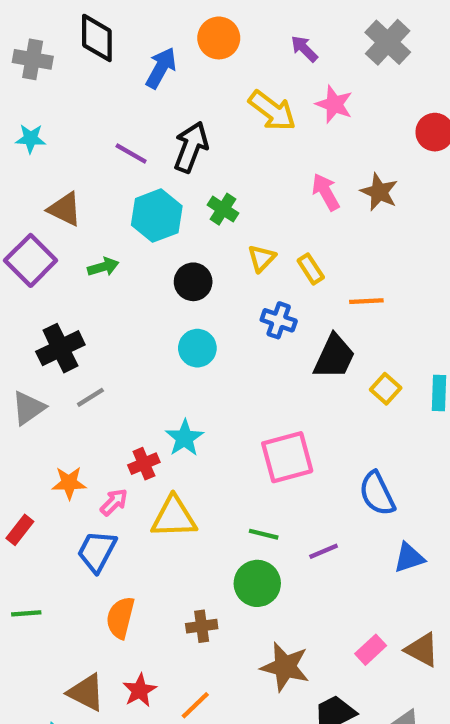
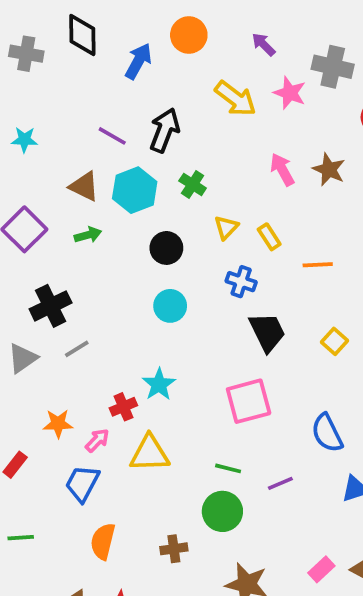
gray cross: (388, 42) -> (333, 67), moved, turned -30
cyan star: (31, 139) -> (24, 140), moved
brown triangle: (65, 209) -> (84, 186), moved
black trapezoid: (334, 357) -> (267, 332), moved, turned -51

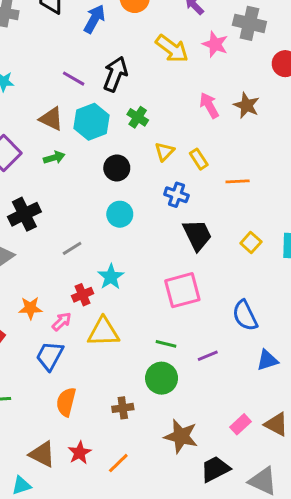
gray line: (77, 349) -> (72, 248), moved

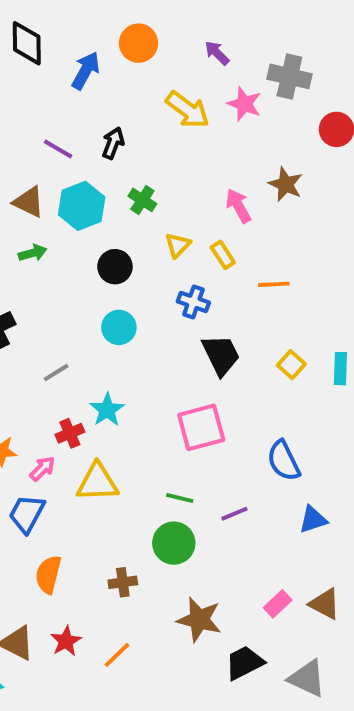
black arrow: (115, 74) -> (113, 143), size x0.7
pink arrow: (209, 105) -> (238, 206), moved

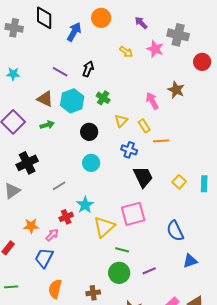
yellow arrow: (188, 110) -> (126, 52), size x0.6
orange line: (274, 284) -> (161, 141), moved
yellow triangle: (97, 482) -> (104, 227), moved, turned -40
purple line: (235, 514) -> (149, 271), moved

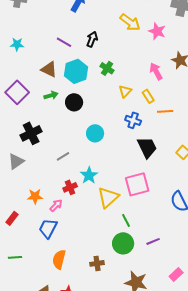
pink star: (155, 49) -> (157, 31), moved
yellow arrow: (126, 52) -> (130, 22), size x1.5
black circle: (89, 132) -> (74, 102), moved
green line: (122, 250) -> (126, 220), turned 48

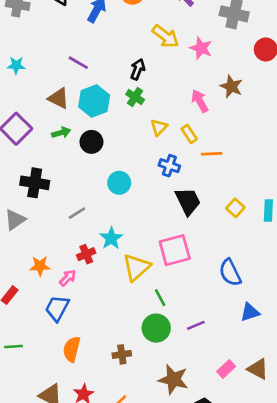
black arrow: (92, 39) -> (138, 69), moved
black cross: (31, 133) -> (35, 183), turned 35

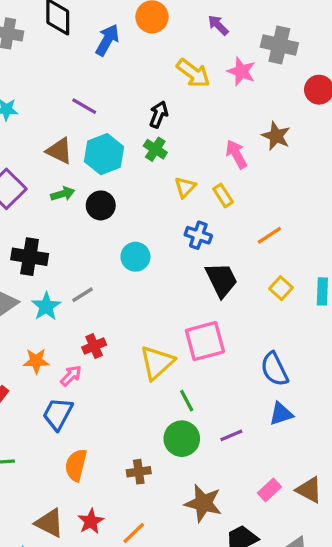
pink star: (201, 48) -> (241, 71), moved
orange line: (212, 154) -> (269, 235), moved, turned -30
cyan star: (111, 238) -> (46, 306), moved
blue triangle: (250, 312) -> (281, 414), moved

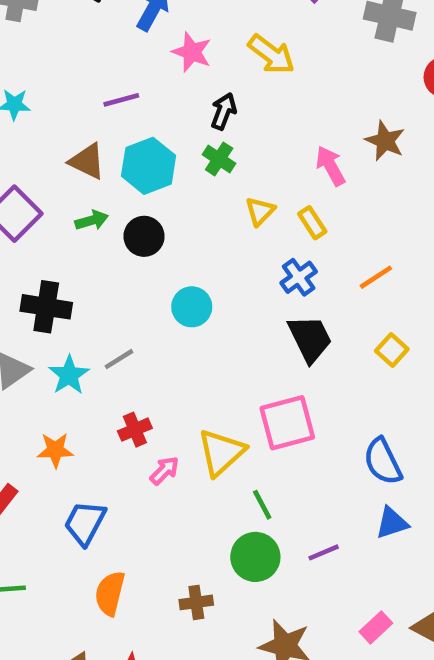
pink star: (241, 71) -> (192, 52), moved
purple line: (84, 106) -> (121, 100), turned -45
blue cross: (198, 235) -> (299, 277), moved, turned 35
pink arrow: (71, 376) -> (164, 471), moved

